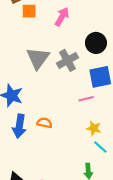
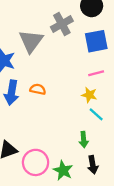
gray triangle: (38, 58) -> (31, 41), moved
pink line: (86, 99) -> (96, 73), moved

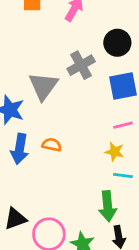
cyan line: (96, 114) -> (123, 175), turned -35
green arrow: (84, 140) -> (108, 206), size x1.5

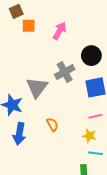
orange semicircle: (52, 145) -> (52, 124), moved, turned 48

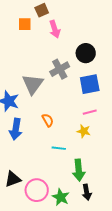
brown square: (16, 11) -> (42, 10), moved
pink arrow: (59, 31) -> (55, 29), turned 132
cyan line: (95, 153) -> (59, 148), moved

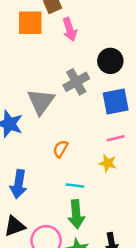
orange square: (25, 24) -> (30, 23), size x1.5
orange semicircle: (48, 120) -> (61, 149), turned -120
blue arrow: (16, 129) -> (19, 184), moved
green arrow: (79, 170) -> (76, 214), moved

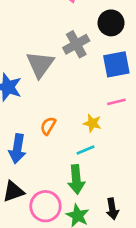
orange semicircle: (61, 149) -> (48, 126), moved
yellow star: (108, 163) -> (92, 123), moved
cyan line: (75, 185) -> (86, 150), moved, turned -30

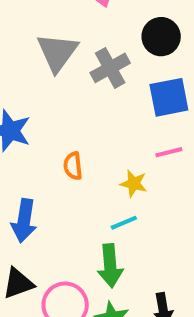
gray triangle: (40, 64) -> (57, 52), moved
orange semicircle: (48, 126) -> (73, 166), moved, turned -36

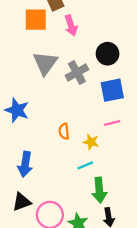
orange semicircle: (73, 166) -> (64, 131), moved
green arrow: (110, 266) -> (99, 190), moved

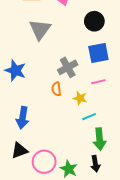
gray cross: (77, 73) -> (68, 67), moved
cyan line: (85, 165) -> (89, 117), moved
green arrow: (99, 190) -> (99, 139), moved

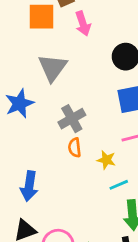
gray cross: (68, 67) -> (72, 119), moved
blue star: (15, 70) -> (19, 103), moved, turned 30

